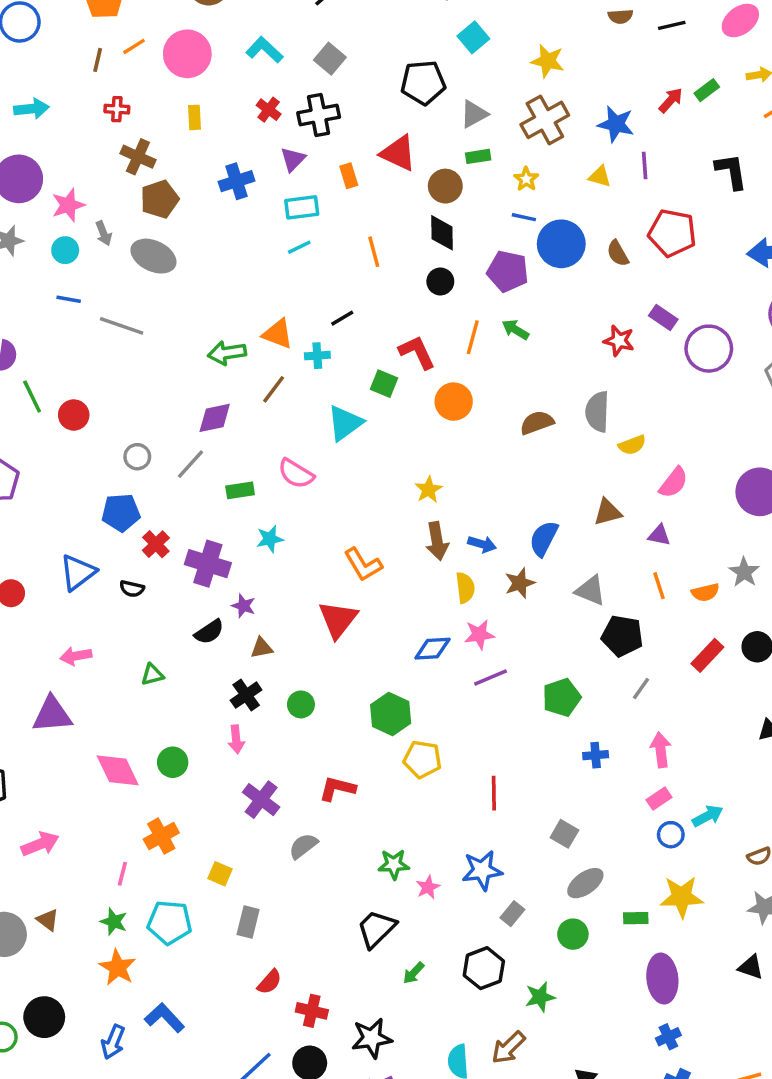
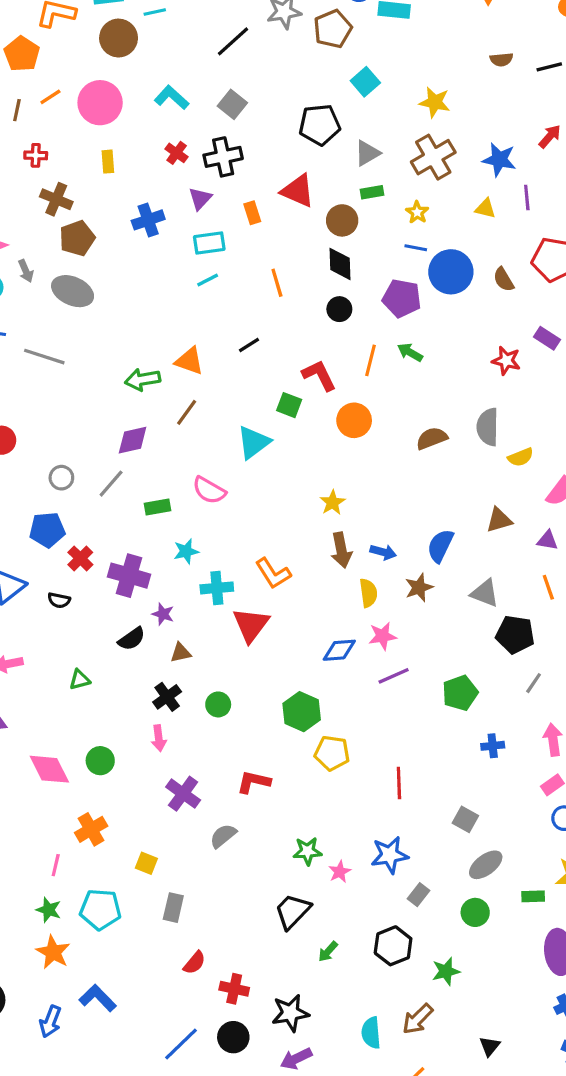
cyan cross: (317, 356) -> (217, 588), moved, size x1.4

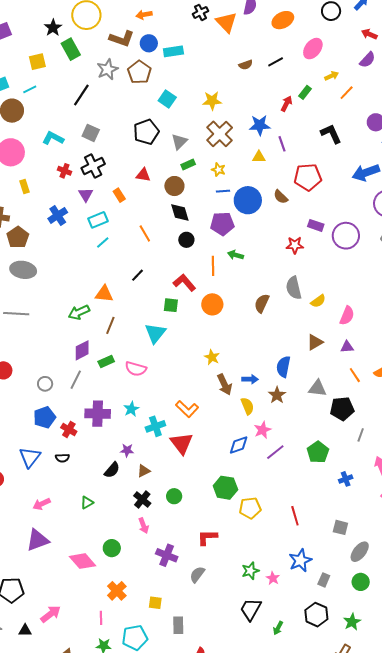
red triangle: (298, 191) -> (143, 175), size x0.7
brown semicircle: (432, 438) -> (262, 303), turned -30
green rectangle: (158, 507) -> (106, 362), moved
purple cross: (129, 576) -> (98, 414), moved

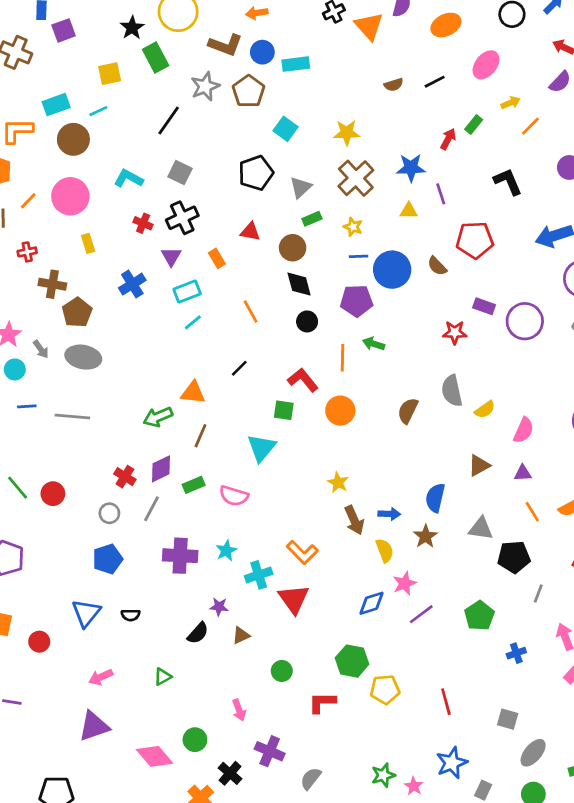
red cross: (69, 430) -> (125, 477), moved
black cross: (142, 499) -> (230, 773), moved
red L-shape: (207, 537) -> (322, 703), moved

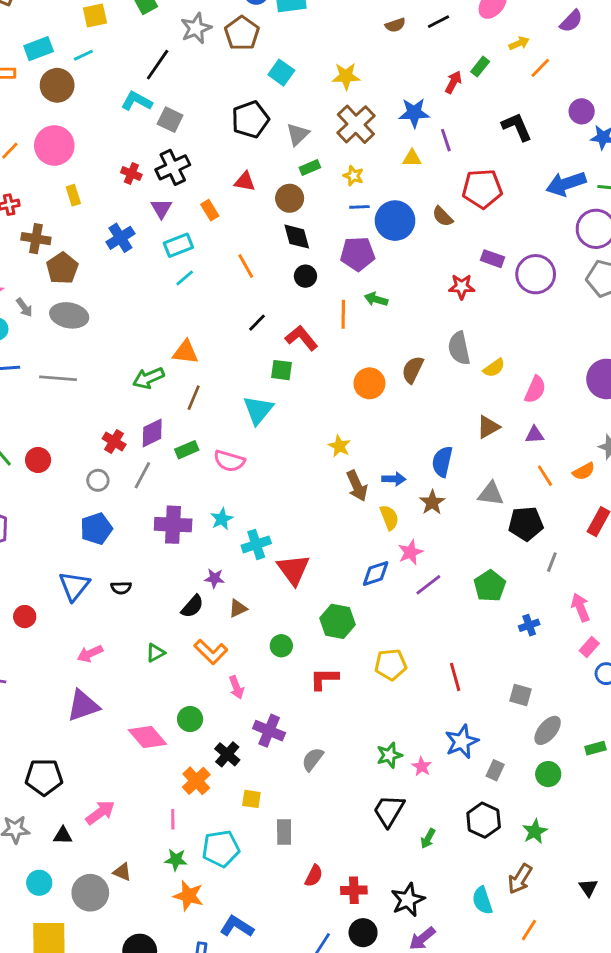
cyan L-shape: (128, 178) -> (137, 101), moved
black line: (239, 368) -> (257, 323), moved
orange circle: (340, 411) -> (369, 383), moved
orange L-shape: (302, 552) -> (211, 652), moved
green hexagon: (352, 661) -> (338, 621), moved

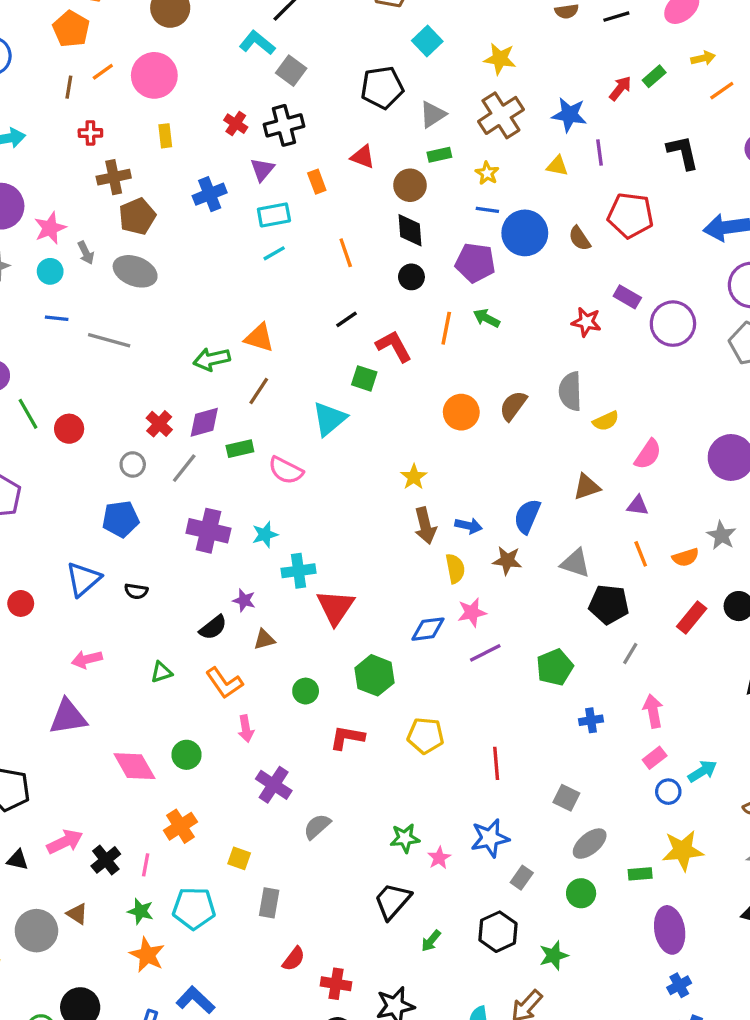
brown cross: (36, 239) -> (114, 177), turned -32
brown star: (432, 502) -> (507, 560), turned 30
black cross: (227, 754) -> (106, 860), moved

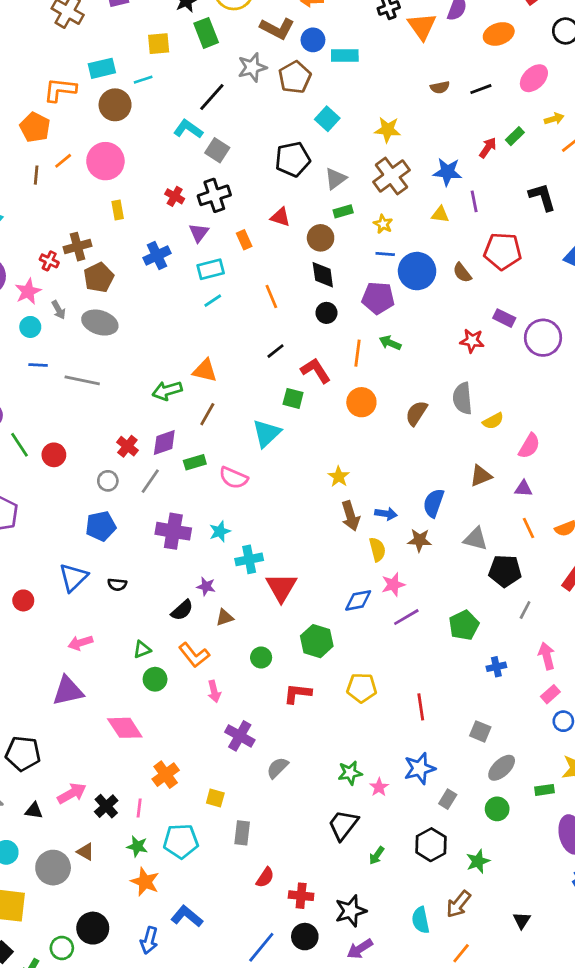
red cross: (90, 133) -> (49, 261), moved, turned 30
orange circle: (461, 412) -> (361, 402), moved
green circle: (187, 755) -> (155, 679), moved

